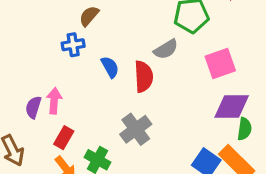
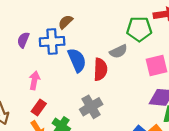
blue cross: (73, 45) -> (52, 42), size x1.5
blue semicircle: (110, 67) -> (77, 60), size x1.5
purple semicircle: (33, 107) -> (23, 40), moved

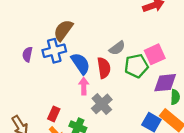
brown semicircle: (66, 22) -> (63, 30), size x1.5
green pentagon: (139, 29) -> (136, 66), moved
pink arrow: (34, 80) -> (84, 86), moved

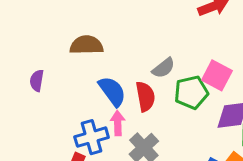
brown semicircle: (63, 30) -> (86, 45), turned 55
blue cross: (54, 51) -> (92, 137), moved
pink square: (155, 54) -> (217, 75), turned -36

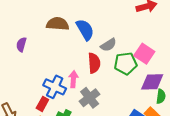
blue semicircle: (112, 91) -> (85, 30), moved
blue cross: (92, 137) -> (55, 87), turned 35

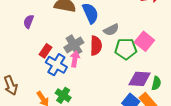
purple diamond: (152, 82) -> (140, 79), moved
gray cross: (90, 98) -> (74, 45), moved
red rectangle: (42, 104) -> (45, 51), moved

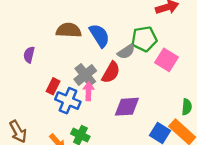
red semicircle: (96, 46) -> (111, 72), turned 36
green pentagon: (126, 49) -> (144, 39), moved
purple diamond: (140, 79) -> (127, 107), moved

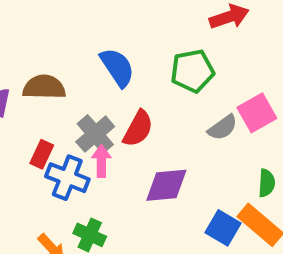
brown semicircle: (69, 30) -> (44, 87), moved
gray semicircle: (126, 52) -> (223, 128), moved
pink square: (166, 60) -> (257, 113), moved, turned 30

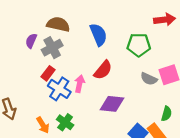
brown semicircle: (44, 87) -> (58, 24), moved
gray semicircle: (223, 128) -> (149, 79), turned 49
gray cross: (95, 134) -> (52, 48), moved

